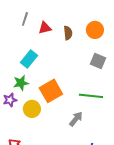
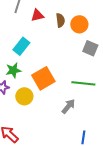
orange circle: (95, 30) -> (79, 24), moved

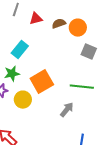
brown semicircle: (60, 20) -> (59, 24), turned -104

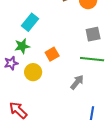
gray square: (89, 52) -> (93, 34), moved, turned -35
orange square: (42, 82) -> (52, 54), size x0.6

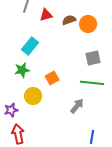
purple star: (11, 63) -> (11, 110), moved
red arrow: (18, 110) -> (18, 134), turned 36

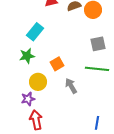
gray arrow: (77, 106) -> (71, 86), moved, turned -70
purple star: (11, 110) -> (28, 99), moved
red arrow: (18, 134) -> (36, 120), moved

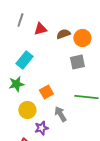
gray square: (98, 44) -> (77, 62), moved
purple star: (28, 99) -> (41, 128), moved

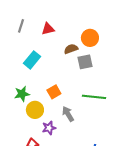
gray line: (20, 20) -> (21, 26), moved
brown semicircle: (63, 34) -> (71, 49), moved
green star: (16, 84) -> (22, 94), moved

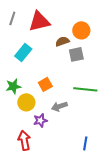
red triangle: (48, 29) -> (39, 21), size x1.6
gray arrow: (68, 114) -> (59, 106), turned -77

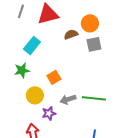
gray square: (76, 54) -> (94, 44), moved
green star: (13, 86) -> (22, 70), moved
green line: (85, 89) -> (94, 98), moved

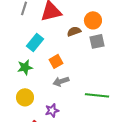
orange square: (54, 77) -> (56, 61), moved
yellow circle: (35, 95) -> (25, 97), moved
gray arrow: (68, 99) -> (61, 81), moved

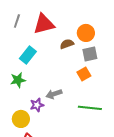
orange square: (56, 61) -> (84, 74), moved
yellow circle: (25, 97) -> (21, 119), moved
purple star: (52, 110) -> (37, 105), moved

